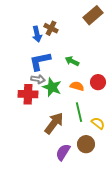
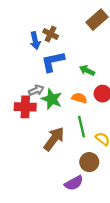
blue L-shape: (40, 61) -> (53, 62), moved
green arrow: (72, 61) -> (87, 70), moved
gray arrow: (38, 79) -> (36, 90), turned -32
purple semicircle: (63, 152) -> (74, 183), moved, turned -150

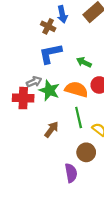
blue arrow: (35, 41) -> (62, 14), moved
orange semicircle: (79, 98) -> (76, 89), size x1.5
brown arrow: (54, 139) -> (51, 130), size x0.7
purple semicircle: (74, 183) -> (71, 173), turned -72

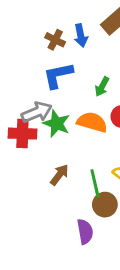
blue arrow: (62, 14) -> (81, 36), moved
green arrow: (84, 62) -> (102, 87), turned -88
gray arrow: (34, 82) -> (37, 112), size x1.5
green line: (79, 118) -> (95, 183), moved

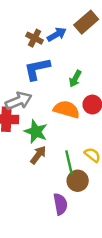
blue arrow: (81, 36) -> (57, 34), turned -108
green star: (57, 124) -> (36, 132), moved

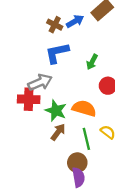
orange semicircle: (67, 109) -> (84, 108), moved
brown circle: (78, 181) -> (77, 163), moved

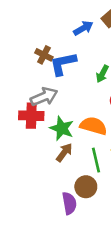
brown cross: (55, 25) -> (44, 55), moved
purple semicircle: (78, 177) -> (69, 203), moved

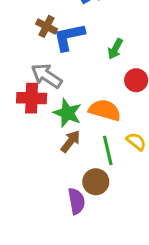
gray arrow: (44, 97) -> (47, 76), turned -124

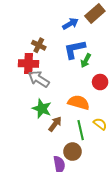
blue L-shape: (69, 37) -> (75, 49), moved
red cross: (32, 98) -> (29, 64), moved
green star: (67, 113) -> (42, 109), moved

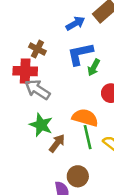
green line: (81, 130) -> (88, 137), moved

